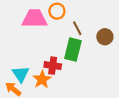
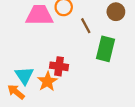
brown circle: (105, 37) -> (116, 12), moved
green rectangle: (73, 50) -> (105, 49), moved

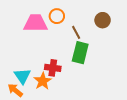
green rectangle: (105, 49) -> (80, 53), moved

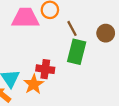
brown circle: (103, 20) -> (106, 33), moved

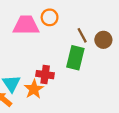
brown line: (72, 28) -> (82, 35), moved

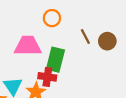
pink trapezoid: (26, 25) -> (28, 46), moved
green rectangle: (75, 58) -> (55, 60), moved

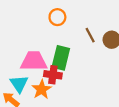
pink trapezoid: (28, 46) -> (34, 61), moved

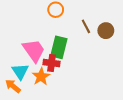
pink trapezoid: (34, 61) -> (34, 50), turned 55

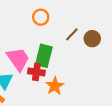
brown line: (86, 26) -> (72, 34), turned 72
orange star: (41, 77) -> (55, 86), moved

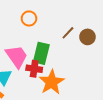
orange circle: (41, 17) -> (29, 18), moved
orange star: (55, 86) -> (52, 82), size x1.4

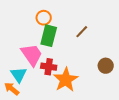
brown circle: (87, 37) -> (106, 66), moved
green rectangle: (41, 53) -> (49, 36), moved

